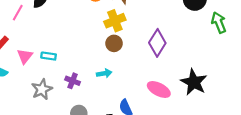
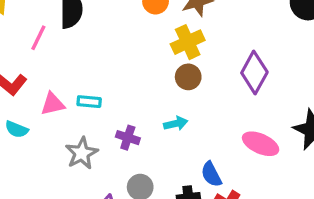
pink triangle: (25, 56) -> (53, 104), turned 42

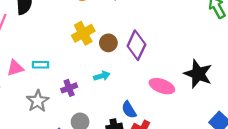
yellow cross: (188, 42) -> (83, 33), moved
purple diamond: (254, 73) -> (136, 45), moved
purple cross: (128, 138) -> (69, 88), turned -35

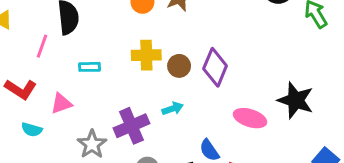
yellow cross: (83, 33) -> (146, 55), turned 30
cyan rectangle: (40, 65) -> (90, 67), moved
purple cross: (69, 88) -> (131, 126), size x1.6

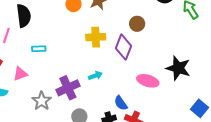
yellow cross: (146, 55) -> (96, 37), moved
brown circle: (179, 66) -> (137, 24), moved

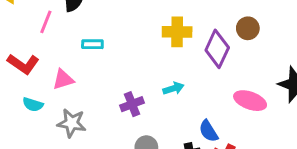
brown circle: (137, 24) -> (248, 28), moved
purple cross: (68, 88) -> (132, 104), size x0.7
gray star: (42, 101) -> (72, 123), moved, turned -30

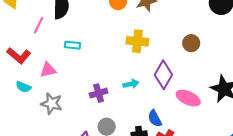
purple diamond: (217, 49) -> (163, 75), moved

